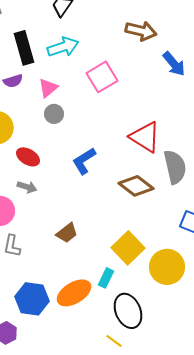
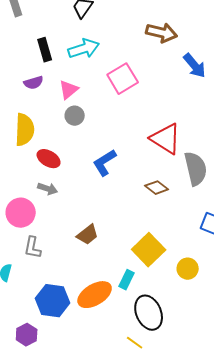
black rectangle: (24, 48) -> (45, 50), size x0.7
brown diamond: (136, 186) -> (157, 188), size x0.7
yellow circle: (167, 267) -> (188, 269), size x0.6

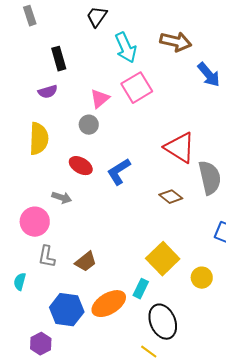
cyan arrow: (84, 49) -> (126, 48), moved, turned 84
pink triangle: (69, 90) -> (100, 99), moved
red ellipse: (49, 159) -> (81, 166), moved
brown trapezoid: (88, 235) -> (86, 262), moved

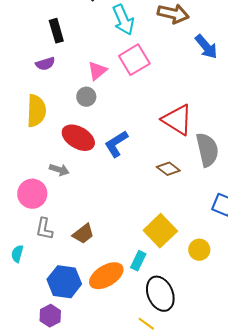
red ellipse: (81, 166) -> (78, 138), size x1.4
purple hexagon: (41, 344) -> (50, 316), moved

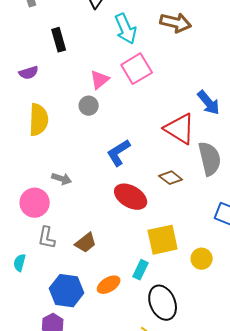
blue arrow: (206, 47) -> (209, 103), moved
purple semicircle: (45, 64) -> (29, 73), moved
red ellipse: (78, 138) -> (131, 197), moved
yellow square: (160, 231) -> (163, 240), turned 32
orange ellipse: (106, 276) -> (109, 285), size x0.7

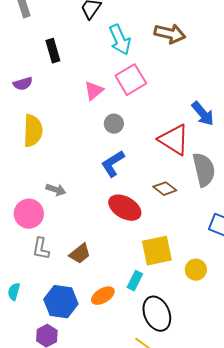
gray circle: (89, 106) -> (114, 124), moved
cyan semicircle: (20, 263) -> (14, 292), moved

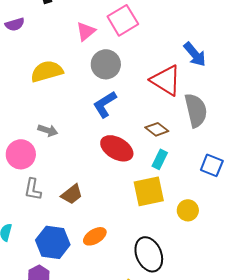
gray circle: (114, 124) -> (106, 64), size x1.5
yellow semicircle: (33, 131) -> (47, 71), moved, turned -108
cyan rectangle: (135, 281) -> (160, 159), moved

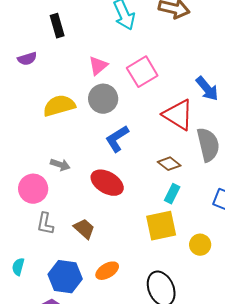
pink square: (123, 20) -> (142, 72), moved
gray circle: (106, 64) -> (103, 99), moved
red ellipse: (117, 148) -> (107, 183), moved
brown trapezoid: (72, 194) -> (84, 229), turned -100

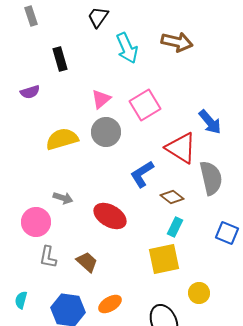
blue L-shape: (117, 139) -> (142, 174), moved
yellow circle: (200, 245) -> (199, 293), moved

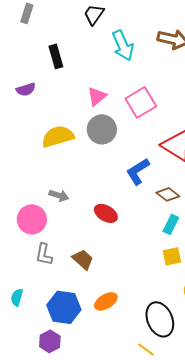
gray rectangle: (31, 16) -> (27, 13), turned 36
red ellipse: (110, 216) -> (106, 213), size x0.7
yellow square: (164, 259) -> (172, 256), moved, size x0.6

